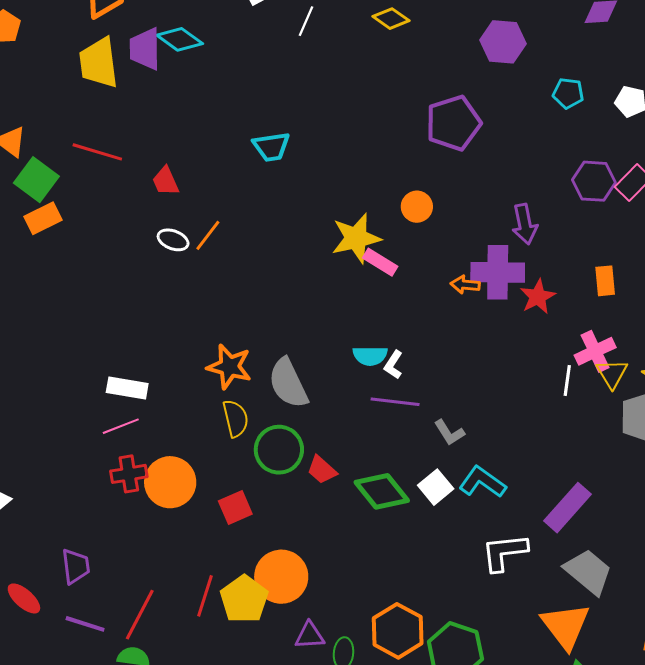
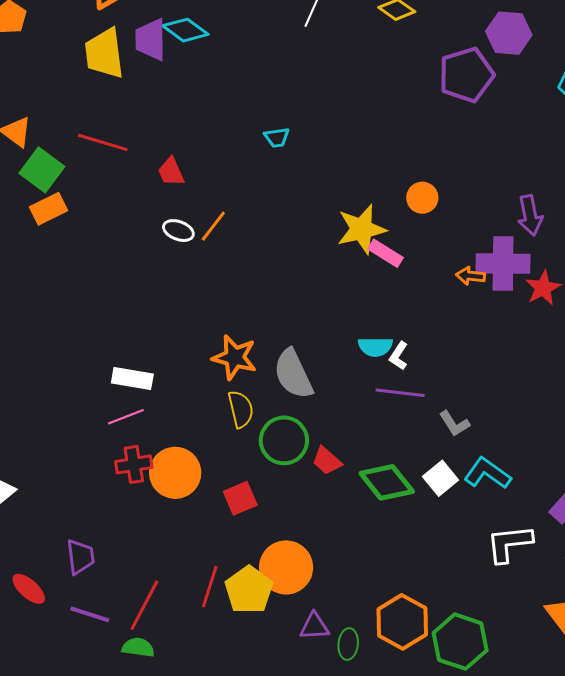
purple pentagon: (453, 123) -> (466, 75), moved
cyan trapezoid: (271, 147) -> (277, 137), size x0.7

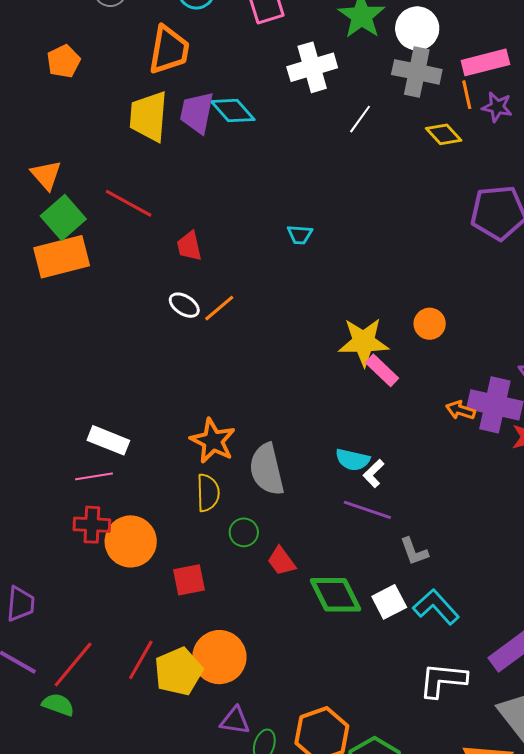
orange rectangle: (48, 209) -> (62, 257), size x1.5
green circle: (284, 440) -> (244, 532), size x0.6

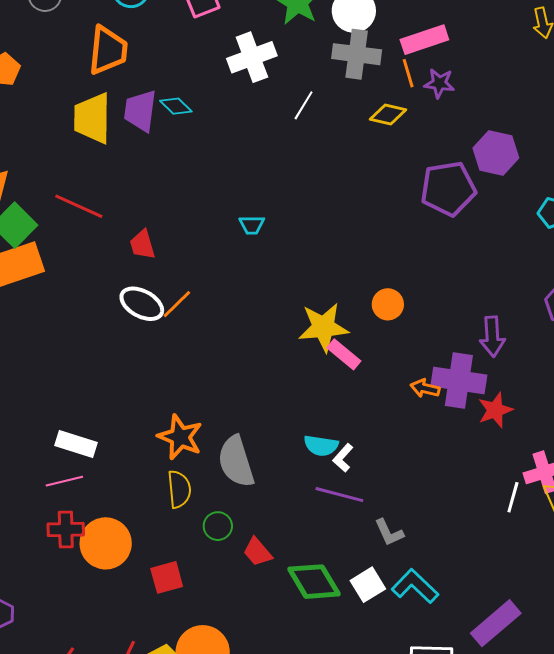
cyan diamond: (233, 111) -> (176, 106), size x0.7
yellow diamond: (444, 134) -> (388, 114), turned -30
white ellipse: (184, 305) -> (142, 304), size x1.4

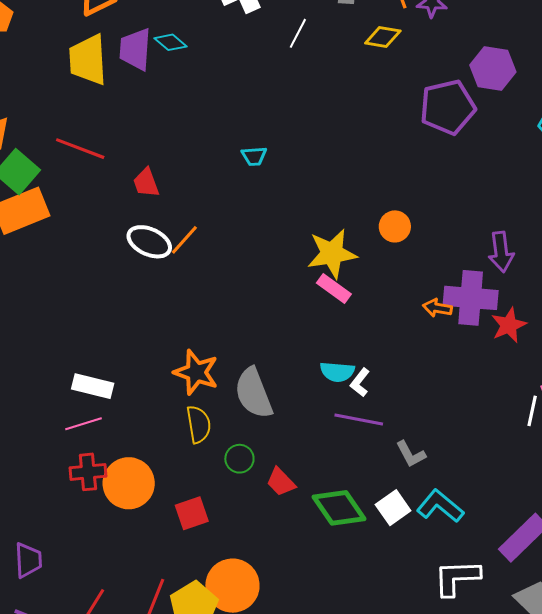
pink rectangle: (344, 354) -> (334, 289), moved

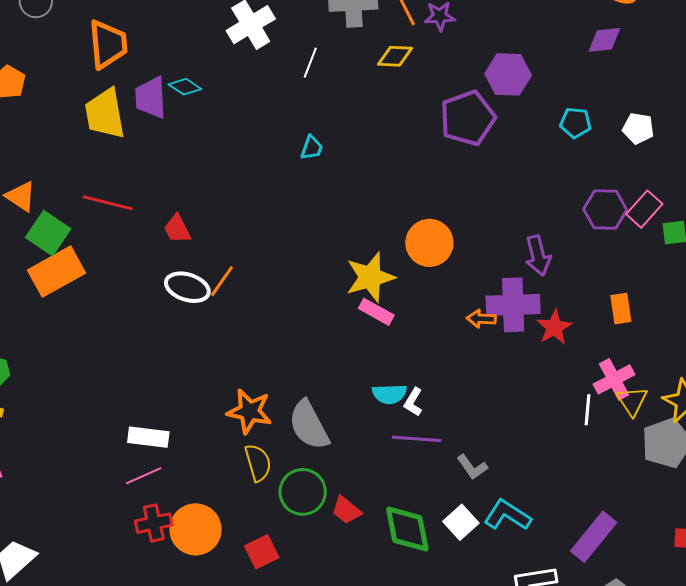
cyan trapezoid: (254, 156) -> (312, 148), moved, turned -60
orange circle: (395, 226) -> (429, 243), size x1.5
green circle: (239, 459) -> (303, 492), size x1.6
green diamond: (339, 508) -> (407, 529), turned 30

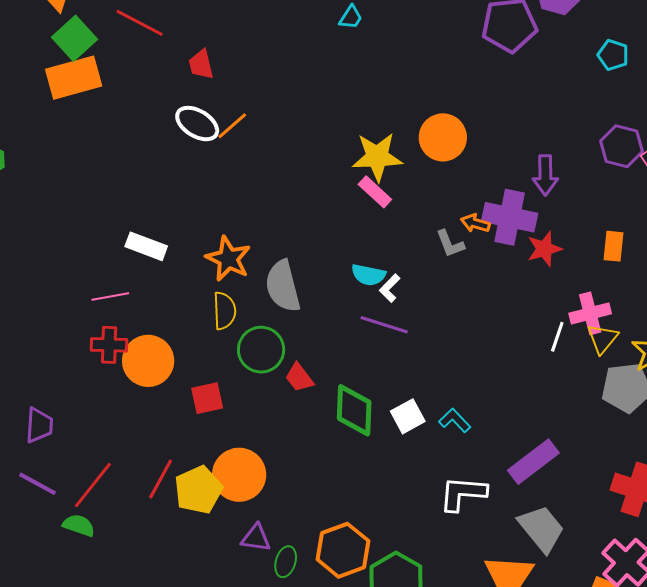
white rectangle: (148, 437) -> (146, 246), moved
gray L-shape: (472, 467) -> (450, 244), moved
cyan L-shape: (507, 515) -> (455, 420), size x0.7

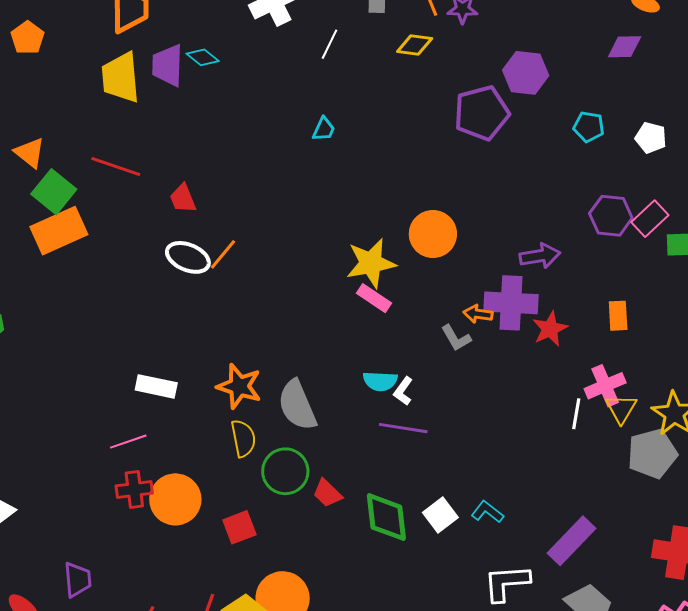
purple arrow: (545, 175) -> (540, 256), turned -90

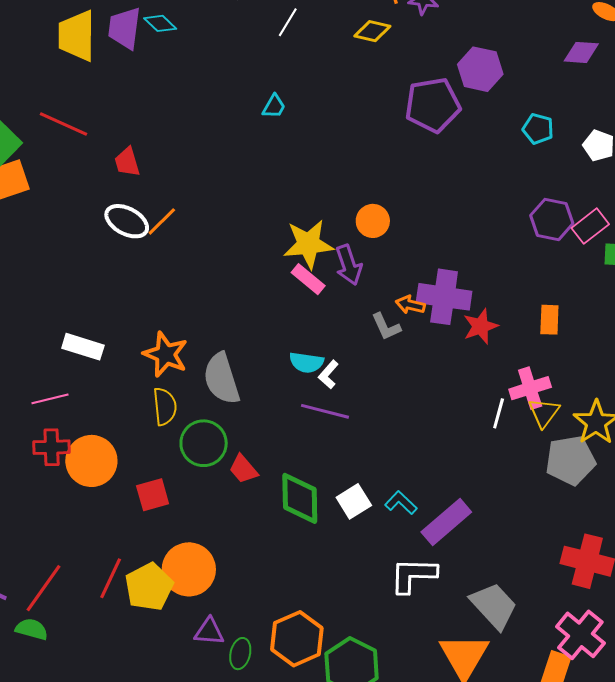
orange circle: (433, 234) -> (373, 221), size x0.7
purple arrow: (540, 256) -> (349, 265), moved, turned 75
purple rectangle: (571, 541) -> (446, 522), moved

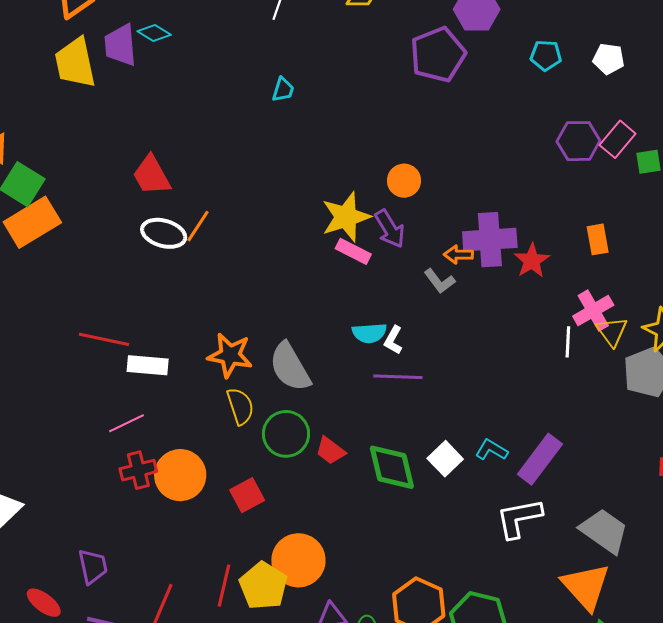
red line: (63, 124) -> (104, 339), moved
red trapezoid: (127, 162) -> (151, 175), size x1.4

